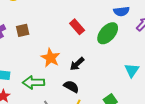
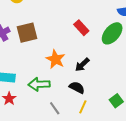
brown square: (23, 30) -> (27, 33), size x1.5

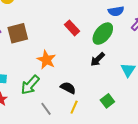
black arrow: (82, 65) -> (98, 59), moved
green arrow: (39, 84) -> (30, 85), turned -45

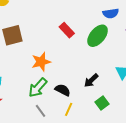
black arrow: (98, 59) -> (91, 80), moved
orange star: (46, 60) -> (41, 62), turned 30
green arrow: (30, 85) -> (38, 88), moved

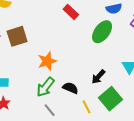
red rectangle: (67, 30) -> (71, 12), moved
green square: (102, 103) -> (110, 99), size x1.6
yellow line: (69, 109) -> (87, 107), moved, turned -48

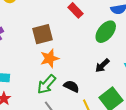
brown square: (17, 36) -> (43, 34), moved
black arrow: (98, 77) -> (102, 66), moved

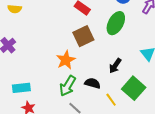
brown square: (43, 34) -> (83, 36), moved
black arrow: (102, 66) -> (115, 66), moved

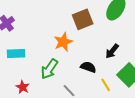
green arrow: (68, 86) -> (49, 69), moved
cyan rectangle: (21, 88) -> (16, 54), moved

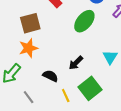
brown square: (83, 19) -> (30, 23), moved

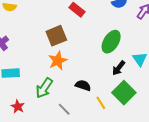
green ellipse: (84, 21) -> (111, 42), moved
black arrow: (76, 63) -> (119, 68), moved

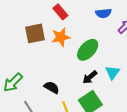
orange star: (58, 61) -> (61, 37), moved

